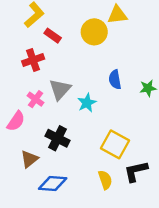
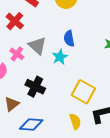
red cross: (33, 60) -> (15, 21), turned -30
blue semicircle: (115, 80) -> (69, 38), moved
gray triangle: (60, 89) -> (37, 46), turned -30

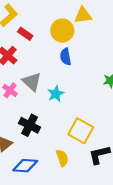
blue semicircle: (69, 38) -> (66, 57), moved
yellow semicircle: (75, 121) -> (62, 158), moved

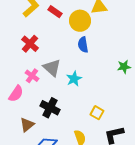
red rectangle: (25, 34) -> (55, 12), moved
yellow square: (81, 131) -> (97, 113), size x0.6

